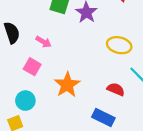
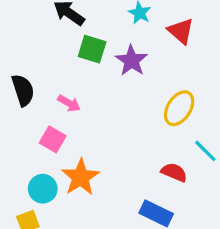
yellow ellipse: (119, 45) -> (179, 108), turned -70
orange star: (67, 85) -> (81, 177), moved

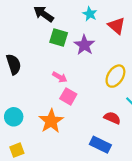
pink arrow: (69, 103) -> (60, 77), moved
pink square: (53, 139) -> (68, 96), moved
cyan circle: (43, 189) -> (14, 117), moved

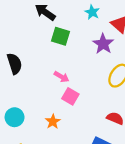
purple star: (84, 45) -> (103, 44), moved
orange star: (51, 121) -> (53, 122), size x0.6

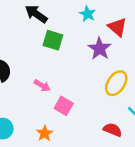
pink arrow: (62, 77) -> (42, 86), moved

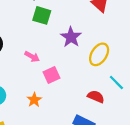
purple star: (99, 49) -> (71, 37), moved
pink square: (64, 106) -> (52, 75), turned 35

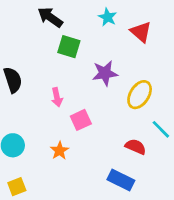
purple star: (71, 37) -> (105, 73), turned 30
pink arrow: (32, 57) -> (57, 97), turned 48

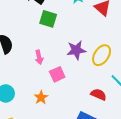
purple star: (105, 73) -> (76, 50), moved

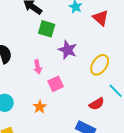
purple star: (76, 50) -> (68, 50), moved, turned 30
red semicircle: (99, 94) -> (97, 104), turned 126

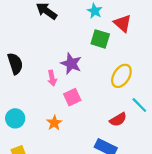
green square: (47, 29) -> (100, 39), moved
purple star: (68, 50) -> (71, 64), moved

